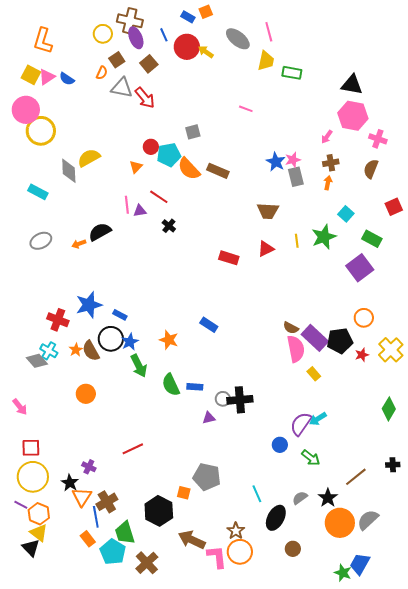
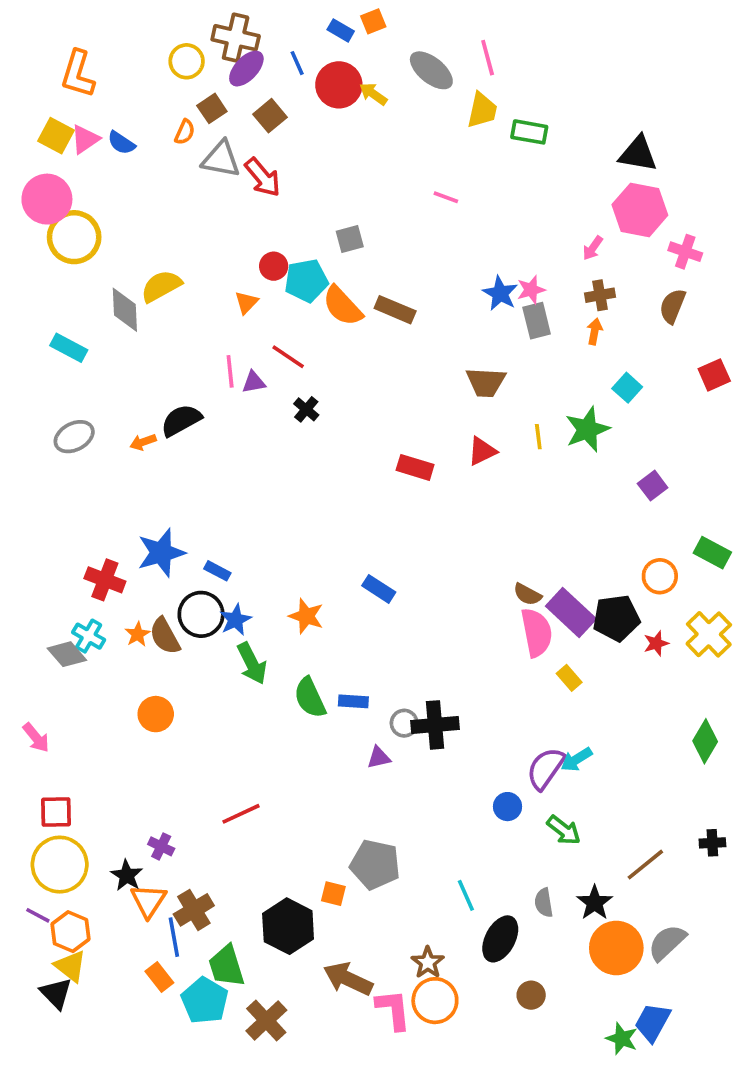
purple ellipse: (136, 38) -> (246, 69), turned 65
green rectangle: (372, 239) -> (712, 553), moved
purple square: (360, 268) -> (653, 486), size x0.6
gray semicircle: (300, 498) -> (544, 903), turned -63

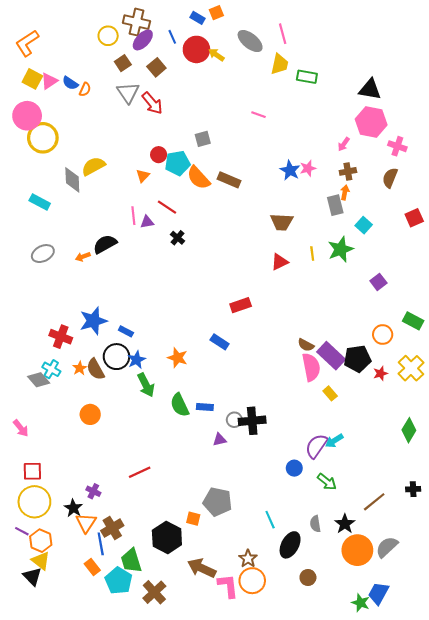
orange L-shape: (78, 74) -> (27, 43), moved, turned 40
orange semicircle: (185, 132) -> (85, 89), moved
gray triangle: (221, 159) -> (128, 93), turned 45
gray rectangle: (537, 321) -> (335, 205), moved
red rectangle: (415, 467) -> (241, 305), moved, turned -36

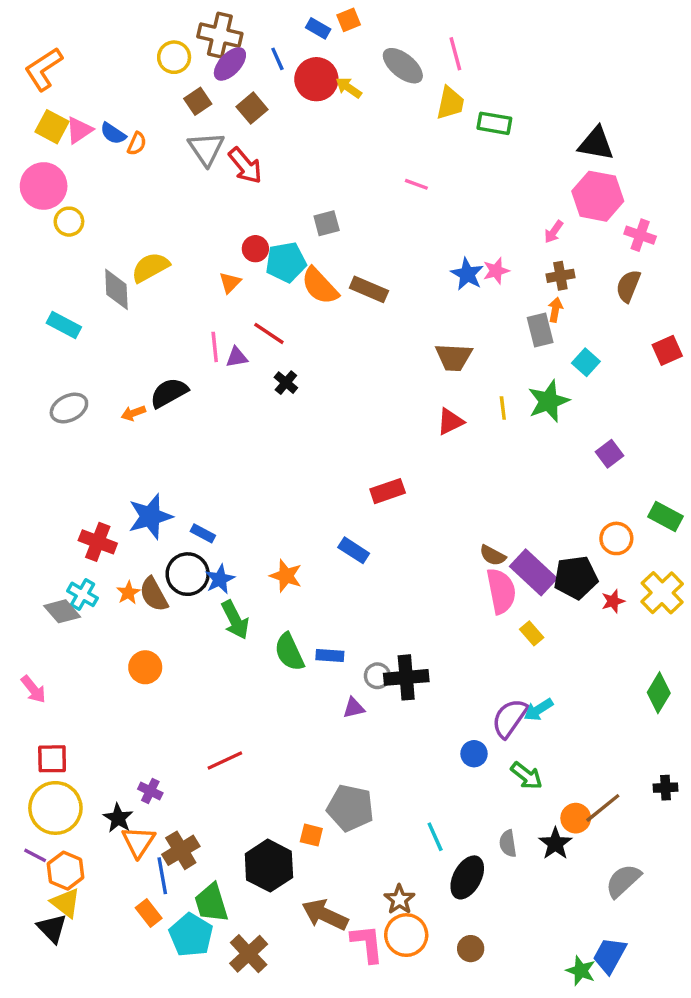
yellow circle: (43, 138) -> (69, 222), size x0.6
orange circle: (357, 550) -> (576, 818), moved, size x0.6
brown circle: (308, 577) -> (471, 949), moved

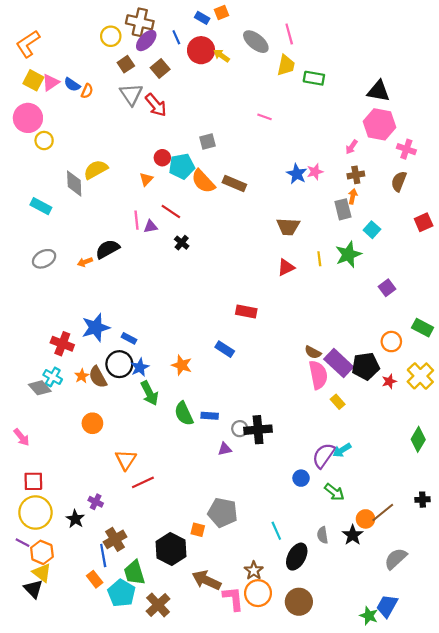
red rectangle: (388, 491) -> (246, 311), turned 30
orange triangle: (138, 842) -> (126, 460), moved
brown circle: (471, 949) -> (299, 602), size x1.6

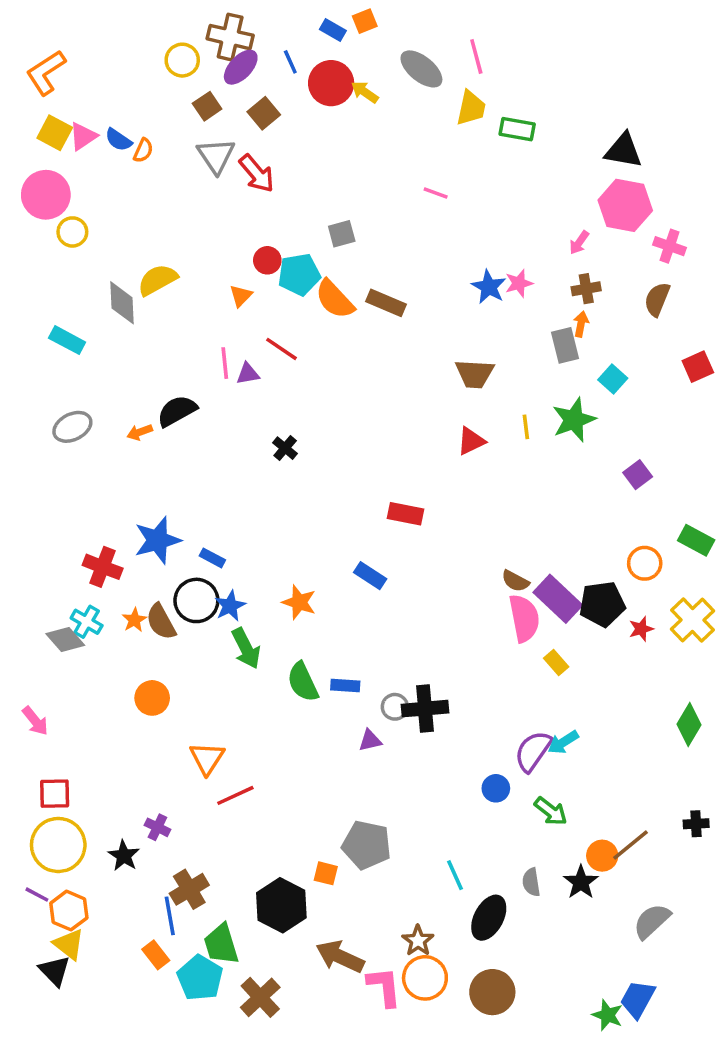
black cross: (182, 243) -> (285, 448), moved

